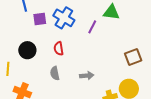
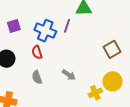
blue cross: (64, 18) -> (45, 31), moved
gray arrow: (87, 76) -> (69, 75), turned 48

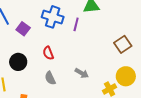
purple square: (14, 26) -> (23, 29), turned -32
blue cross: (45, 31) -> (53, 17), moved

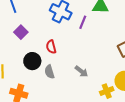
purple square: (23, 29) -> (21, 32), moved
black circle: (18, 62) -> (32, 61), moved

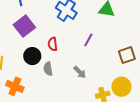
purple line: (83, 22) -> (88, 40), moved
purple square: (21, 32) -> (24, 26), size x1.5

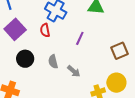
red semicircle: (53, 44) -> (45, 30), moved
gray semicircle: (48, 69) -> (53, 62), moved

